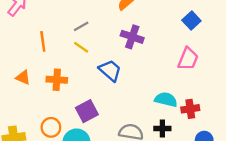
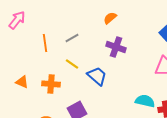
orange line: (43, 41) -> (45, 43), moved
yellow line: (81, 47) -> (72, 64), moved

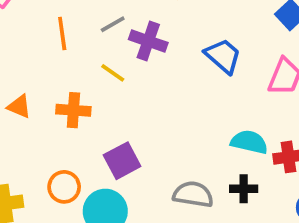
purple cross: (116, 47) -> (148, 41), moved
blue trapezoid: (97, 76) -> (223, 56), moved

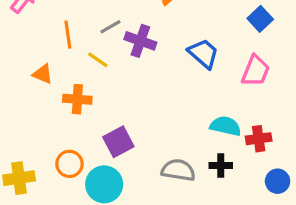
yellow line: (113, 73) -> (98, 60), moved
orange triangle: (19, 106) -> (43, 74), moved

